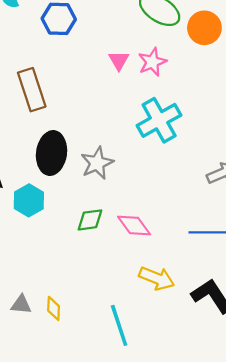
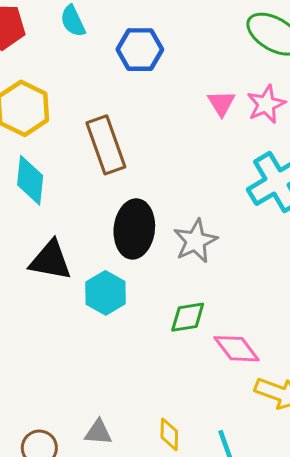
pink diamond: (134, 225) -> (236, 349), moved
yellow diamond: (54, 308) -> (169, 434), moved

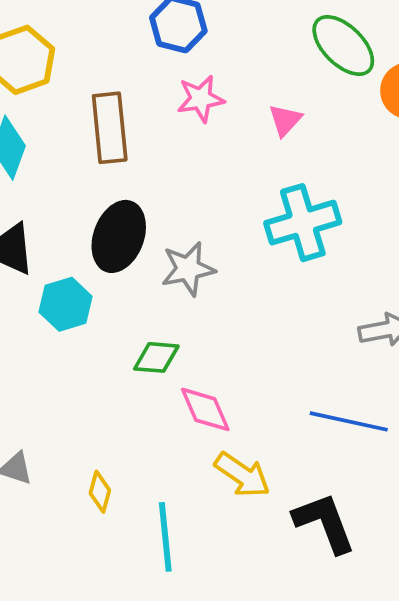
pink triangle: (221, 103) -> (285, 120), moved
pink star: (266, 104) -> (201, 99), moved

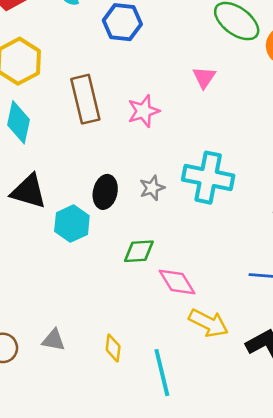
pink star: (201, 99) -> (144, 111), moved
cyan cross: (303, 223) -> (208, 178), moved, turned 36
black ellipse: (119, 236) -> (105, 192), moved, size x0.7
gray star: (188, 269) -> (152, 188), size x0.7

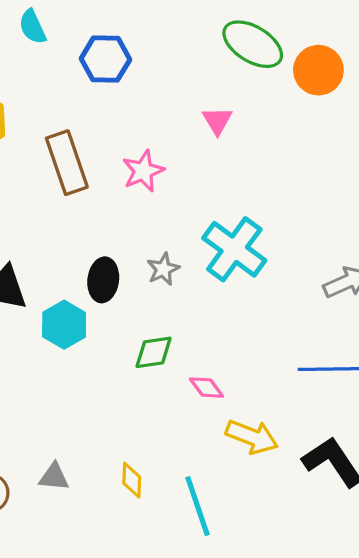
cyan cross: (208, 178) -> (234, 249), turned 30
pink diamond: (177, 282) -> (206, 388), size x0.7

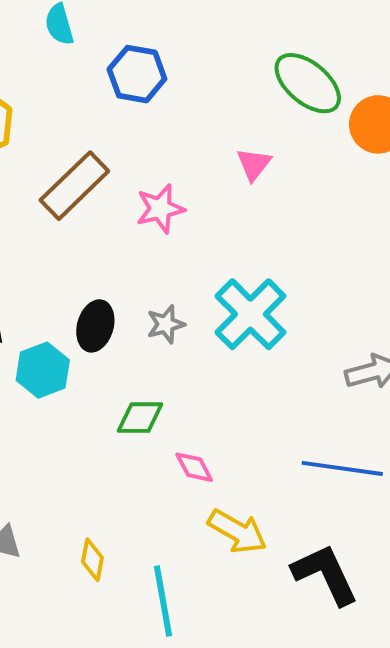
brown rectangle: (67, 163) -> (74, 186), turned 56

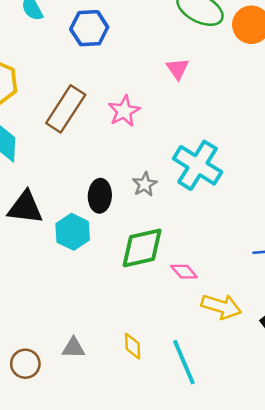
green diamond: (140, 418) -> (142, 248), size x1.5

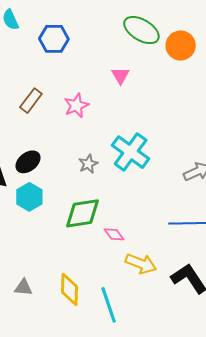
brown rectangle: (66, 109) -> (31, 101), size x0.7
black ellipse: (100, 196) -> (28, 162), moved, turned 45
yellow diamond: (133, 346) -> (70, 289), size x1.5

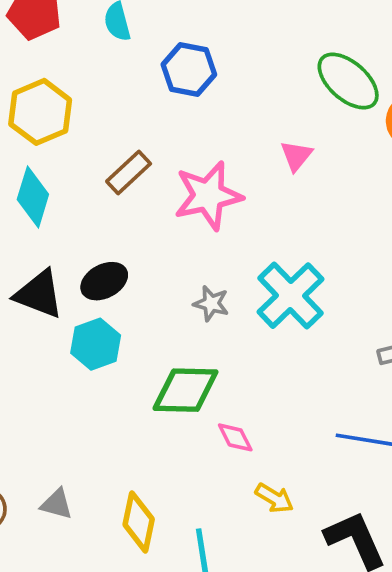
pink star: (76, 106) -> (208, 196), size x1.5
gray star: (88, 164) -> (211, 304), turned 30
yellow arrow: (141, 264) -> (274, 498), size x0.7

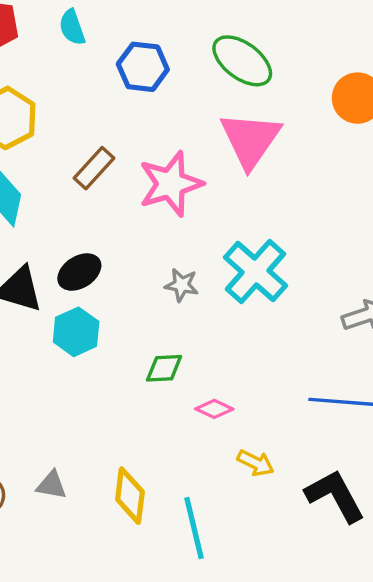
green ellipse: (348, 81) -> (242, 61), moved
pink triangle: (296, 156) -> (250, 140), size x2.0
green diamond: (186, 390) -> (164, 368), size x0.6
pink diamond: (235, 437) -> (214, 409), turned -33

